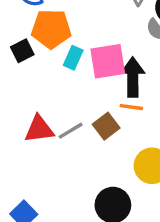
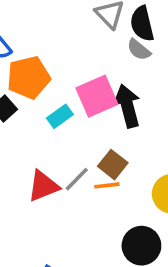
cyan rectangle: (73, 58) -> (60, 116), moved, turned 45
orange line: (131, 107) -> (107, 185), moved

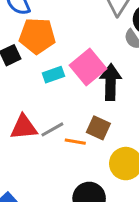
pink square: (97, 96) -> (88, 67), turned -32
brown square: (113, 165) -> (98, 128), moved, turned -30

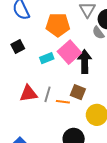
orange pentagon: (37, 36) -> (58, 25), moved
gray line: (52, 129) -> (47, 94), turned -42

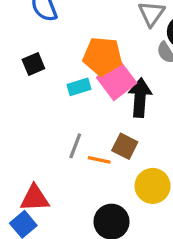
orange pentagon: (58, 25) -> (103, 56), moved
red triangle: (28, 94) -> (35, 198), moved

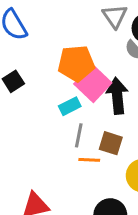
cyan rectangle: (79, 87) -> (70, 106), moved
gray line: (75, 146) -> (79, 135), moved

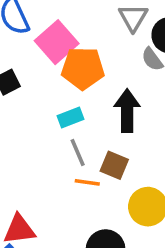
pink square: (93, 83) -> (57, 42), moved
gray line: (79, 135) -> (78, 152), turned -40

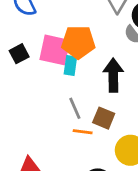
pink square: (57, 42) -> (55, 50), moved, turned -36
cyan rectangle: (70, 117) -> (70, 65), moved, turned -60

